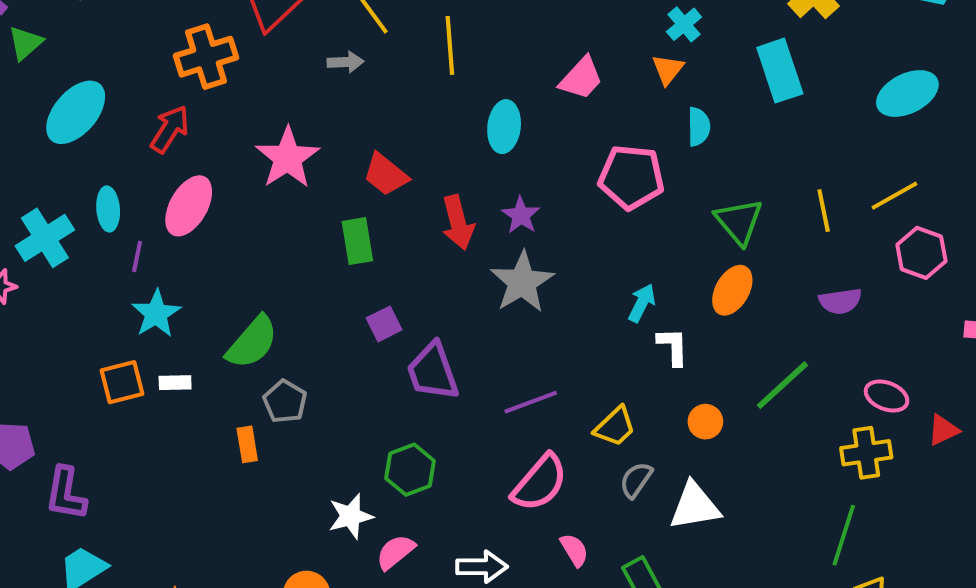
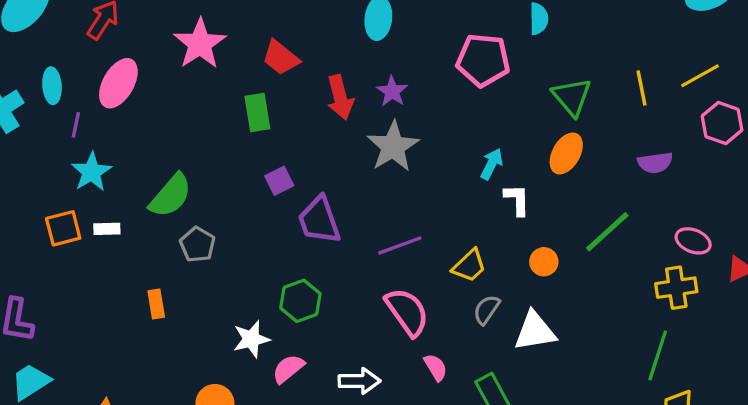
orange rectangle: (247, 444) -> (156, 304), moved
pink semicircle: (540, 483) -> (407, 312), turned -76

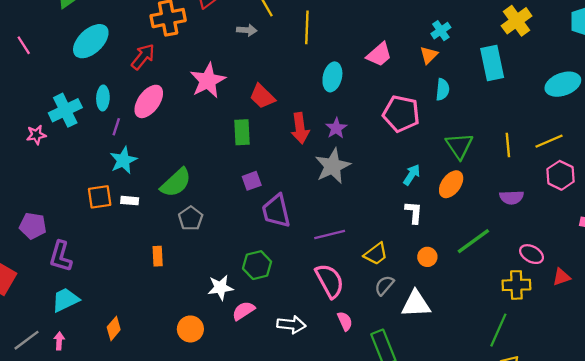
cyan arrow: (492, 164) -> (412, 175), moved

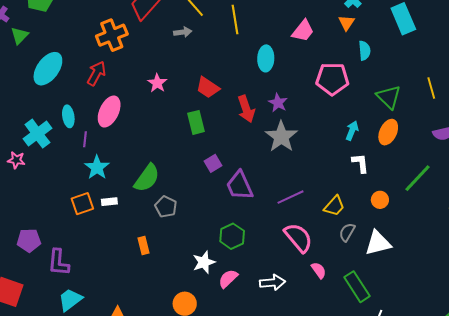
pink star: (208, 81) -> (157, 83), size x0.6
pink star: (36, 135) -> (16, 160), turned 30

